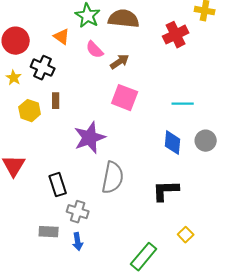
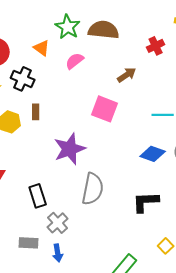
red cross: (176, 35) -> (156, 46), size x0.7
pink semicircle: (95, 50) -> (75, 61), turned 96
brown arrow: (120, 62) -> (127, 75), moved
blue diamond: (173, 143) -> (153, 154), turned -75
gray cross: (78, 212) -> (58, 223), turned 30

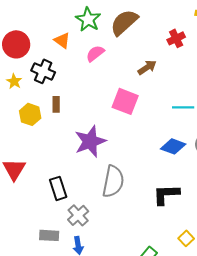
brown semicircle: (104, 30) -> (124, 22), turned -48

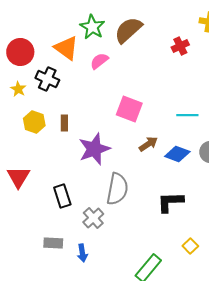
orange triangle: (62, 40) -> (66, 48), size x1.5
brown arrow: (147, 67) -> (148, 144), moved
brown rectangle: (56, 104) -> (64, 123), moved
gray cross: (78, 215) -> (93, 218), moved

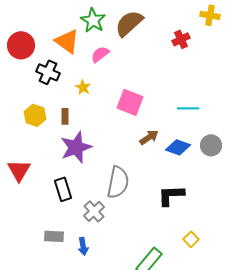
yellow star: (18, 89) -> (83, 87), moved
purple star: (94, 149) -> (76, 147), moved

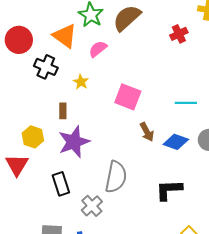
yellow hexagon: (35, 115) -> (33, 137), moved
brown arrow: (149, 137) -> (147, 132), turned 96

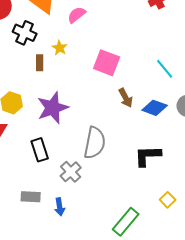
cyan line: (186, 103) -> (165, 69), turned 50
brown rectangle: (63, 111) -> (40, 63), moved

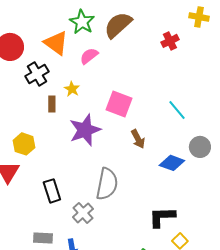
black cross: (25, 33) -> (37, 74), turned 35
purple star: (53, 108) -> (85, 130), moved
blue diamond: (155, 108) -> (172, 163), moved
black L-shape: (148, 156) -> (162, 217), moved

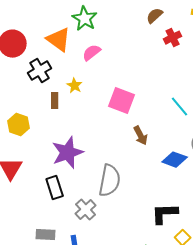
brown semicircle: (118, 25) -> (155, 16), moved, size x0.6
purple star: (85, 130) -> (68, 153), moved
yellow hexagon: (24, 144) -> (19, 125), moved

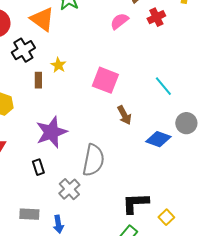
pink semicircle: (92, 53) -> (119, 21), moved
black rectangle: (55, 188) -> (38, 167), size x0.7
black L-shape: (165, 214) -> (135, 203), moved

